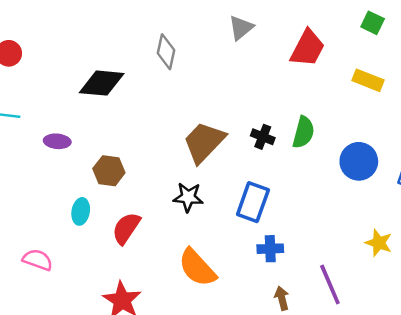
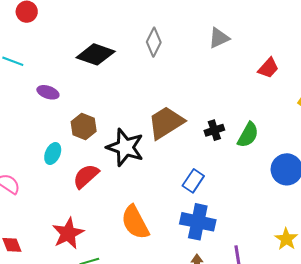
red trapezoid: (308, 48) -> (268, 68), size x0.7
black cross: (263, 137) -> (214, 130), turned 36
black star: (188, 197) -> (125, 147), moved, size x1.5
blue rectangle: (253, 202) -> (193, 181), size x0.7
blue cross: (270, 249) -> (198, 222), size x1.6

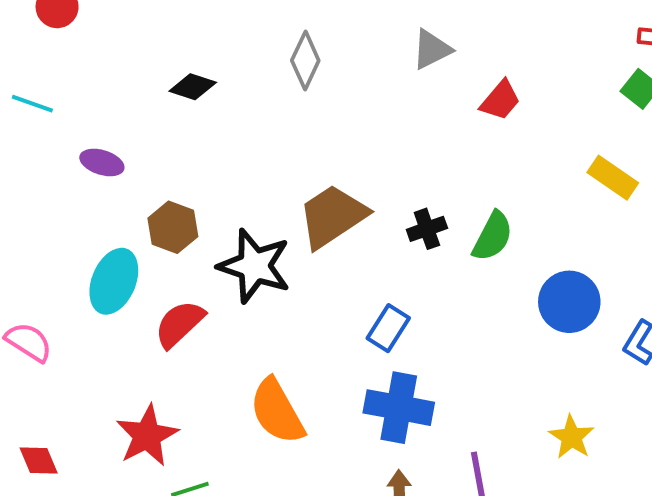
black diamond: (96, 54) -> (193, 87), size x0.6
red trapezoid: (268, 68) -> (500, 100), moved
cyan ellipse: (53, 154) -> (114, 281), size x1.5

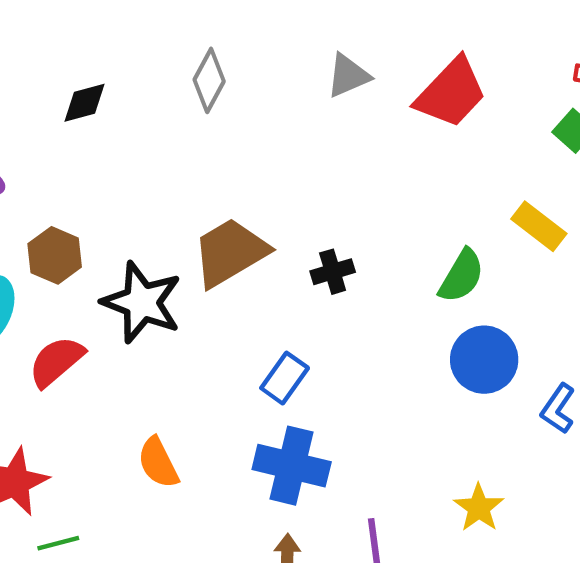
black diamond: (193, 87) -> (85, 103), turned -36
red trapezoid: (500, 100) -> (451, 93), moved, size x1.6
green semicircle: (493, 236) -> (461, 276), moved
orange semicircle: (277, 411) -> (158, 463), size x0.7

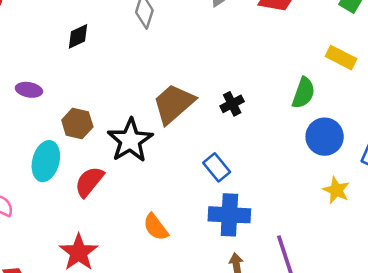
black star: (142, 302) -> (130, 140), turned 30
blue rectangle: (285, 378) -> (217, 167), turned -64
yellow star: (479, 508) -> (336, 190), moved

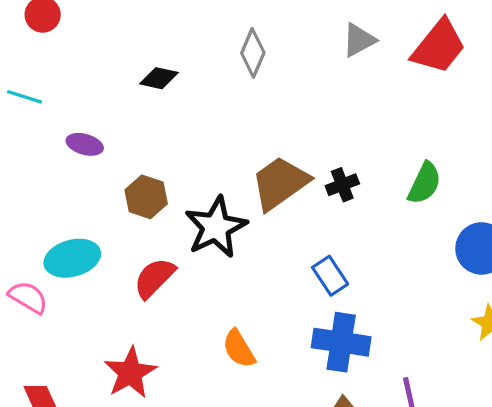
black diamond: (78, 36) -> (159, 78), turned 32
green semicircle: (303, 93) -> (424, 183), moved
black cross: (232, 104) -> (342, 185), moved
cyan ellipse: (46, 161) -> (72, 258), moved, turned 54

